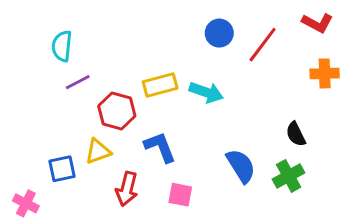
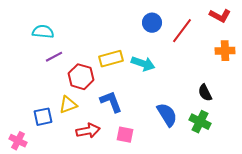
cyan semicircle: (62, 46) -> (43, 32), turned 90
green cross: (289, 176) -> (200, 122), turned -35
red arrow: (127, 189) -> (88, 131), turned -115

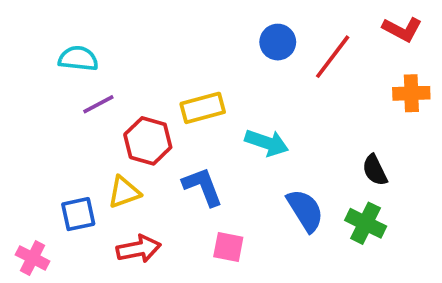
cyan arrow: (143, 64) -> (267, 143), moved
red arrow: (88, 131) -> (139, 249), moved

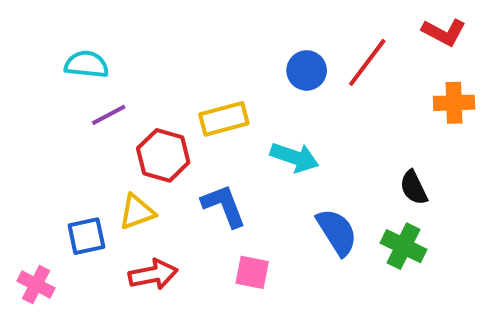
blue circle: (278, 42) -> (307, 70), moved

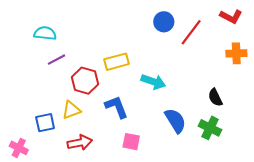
blue circle: (307, 70) -> (164, 22), moved

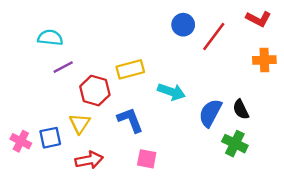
yellow triangle: (71, 110) -> (80, 124), turned -36
blue semicircle: (175, 121) -> (210, 113), moved, turned -120
pink cross: (19, 148) -> (21, 141), moved

